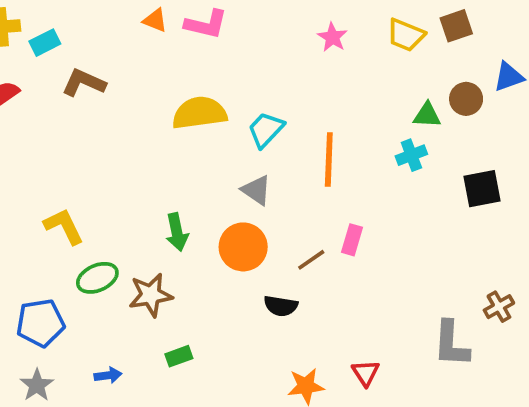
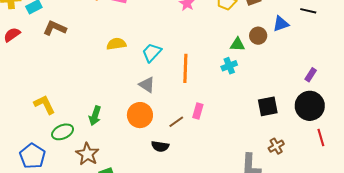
yellow semicircle: (199, 113) -> (116, 44), size x0.7
black square: (482, 189) -> (268, 106), moved
green arrow: (177, 232) -> (95, 116), moved, turned 30
brown star: (151, 295) -> (87, 154), moved, turned -30
blue pentagon: (40, 323) -> (32, 156), turned -30

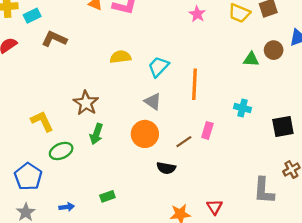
cyan cross: (229, 66) -> (243, 108), moved, turned 35
brown star: (87, 154) -> (86, 103), moved

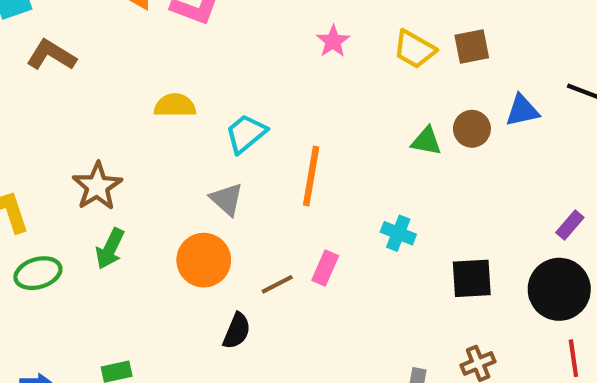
black semicircle: (166, 168) -> (237, 331), turned -84

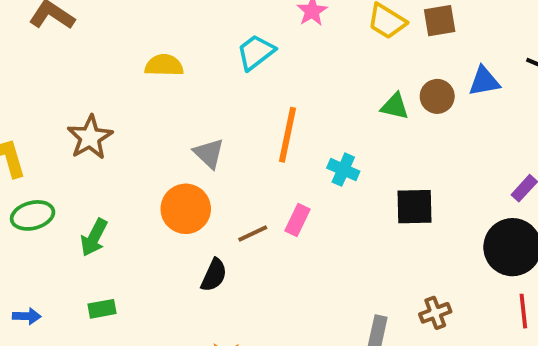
cyan trapezoid: (246, 134) -> (256, 52), moved
cyan cross: (398, 233) -> (343, 170), moved
green arrow: (110, 249) -> (94, 237), moved
black square: (472, 278) -> (414, 207), moved

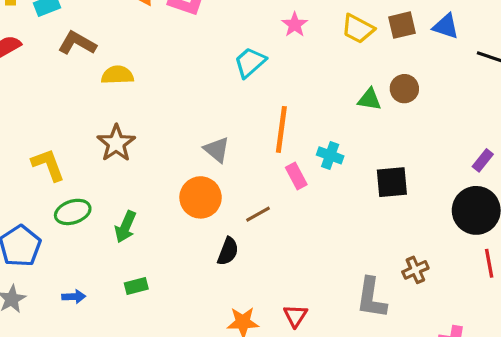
yellow semicircle: (164, 65) -> (117, 75), moved
blue triangle: (484, 81) -> (446, 26), moved, turned 32
pink rectangle: (297, 220) -> (296, 176), moved, turned -50

